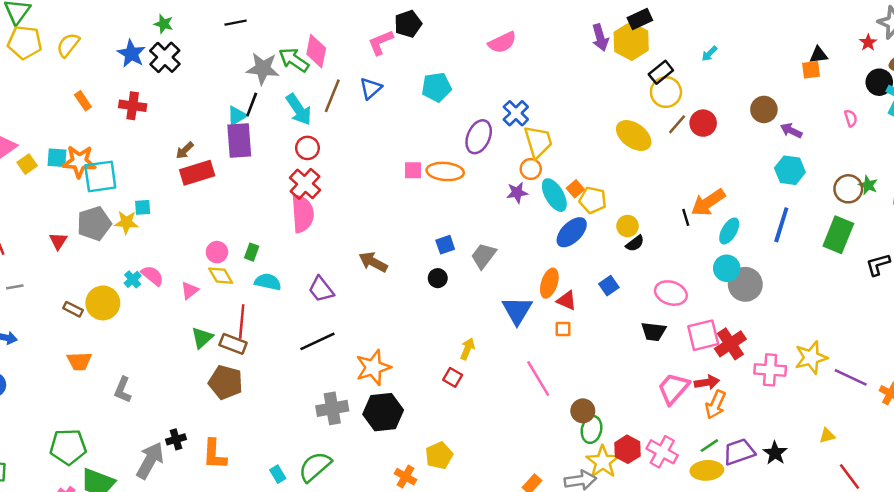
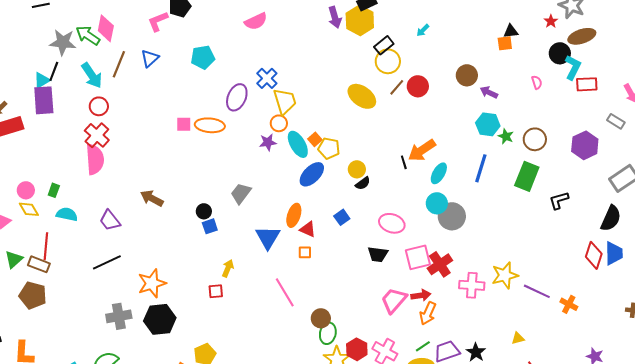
green star: (868, 185) -> (506, 136), moved
blue square: (445, 245) -> (210, 226), moved
red square: (453, 377) -> (216, 291), turned -35

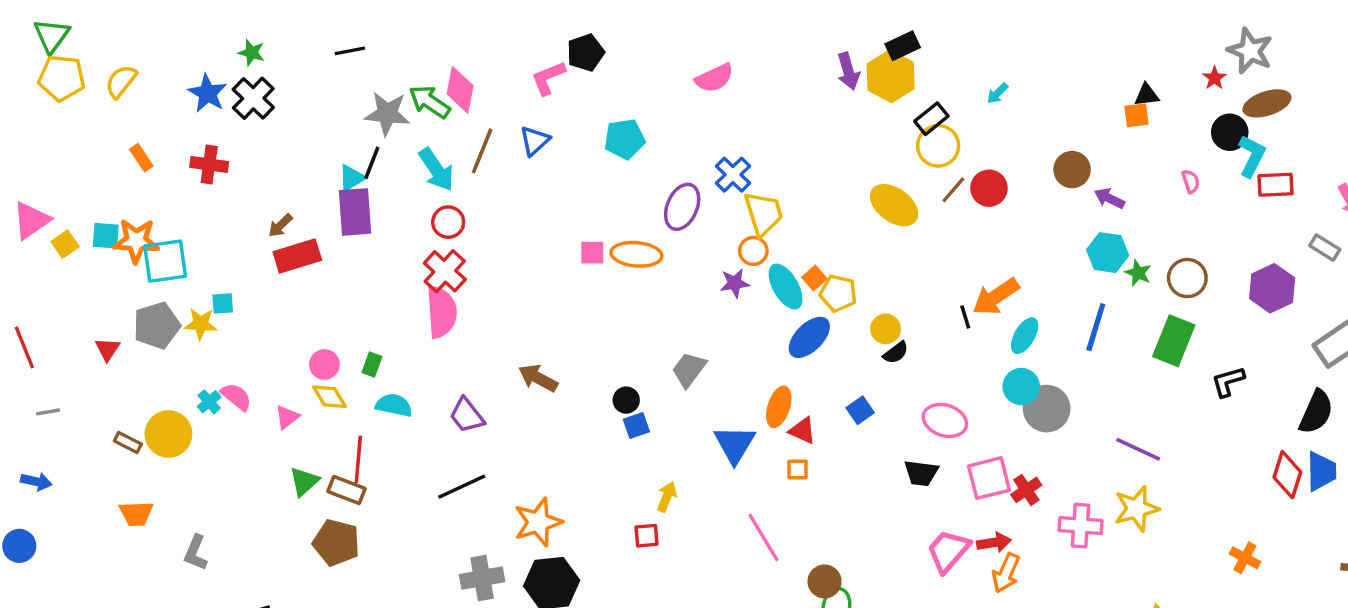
red cross: (440, 264) -> (1026, 490), size x0.7
purple line: (537, 291) -> (1138, 449), moved

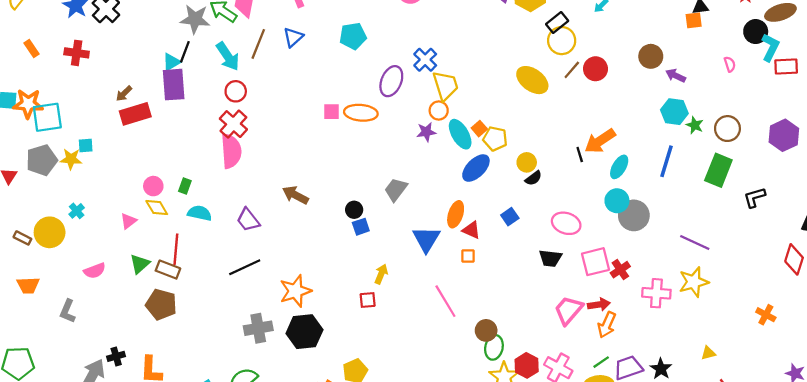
pink semicircle: (236, 397) -> (95, 271), moved, turned 120

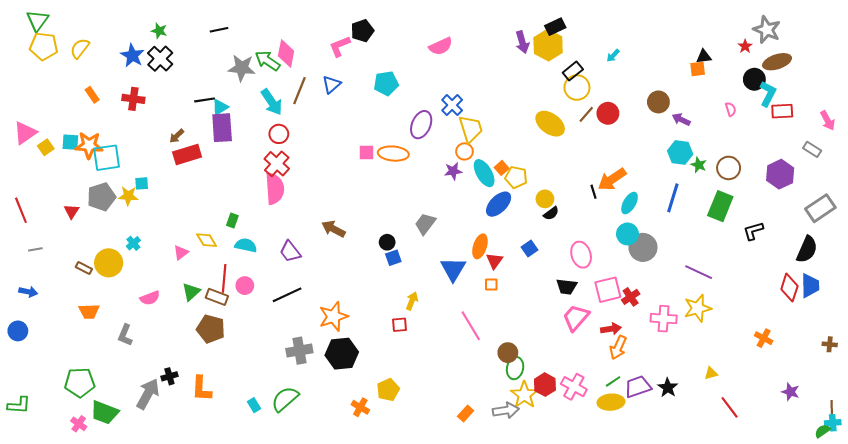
black line: (185, 52) -> (205, 100), moved, turned 60
pink circle: (153, 186) -> (245, 286), moved
pink ellipse: (566, 223) -> (581, 255), turned 55
red triangle: (471, 230) -> (494, 261), turned 42
pink trapezoid: (568, 310) -> (576, 318), moved

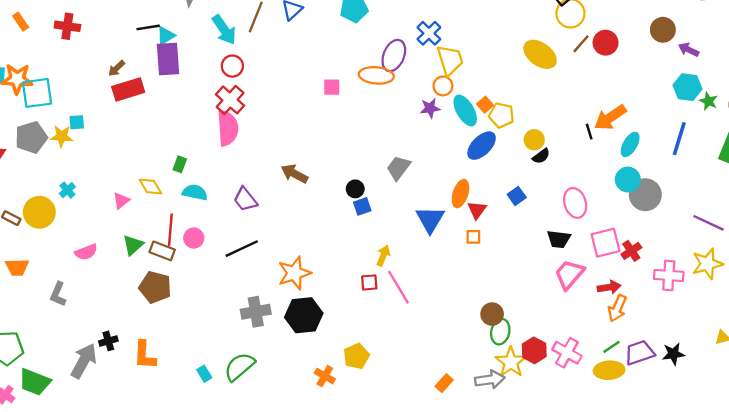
orange ellipse: (393, 154) -> (376, 75), moved
pink line: (471, 326) -> (398, 287), moved
black star: (668, 388) -> (673, 354), turned 30

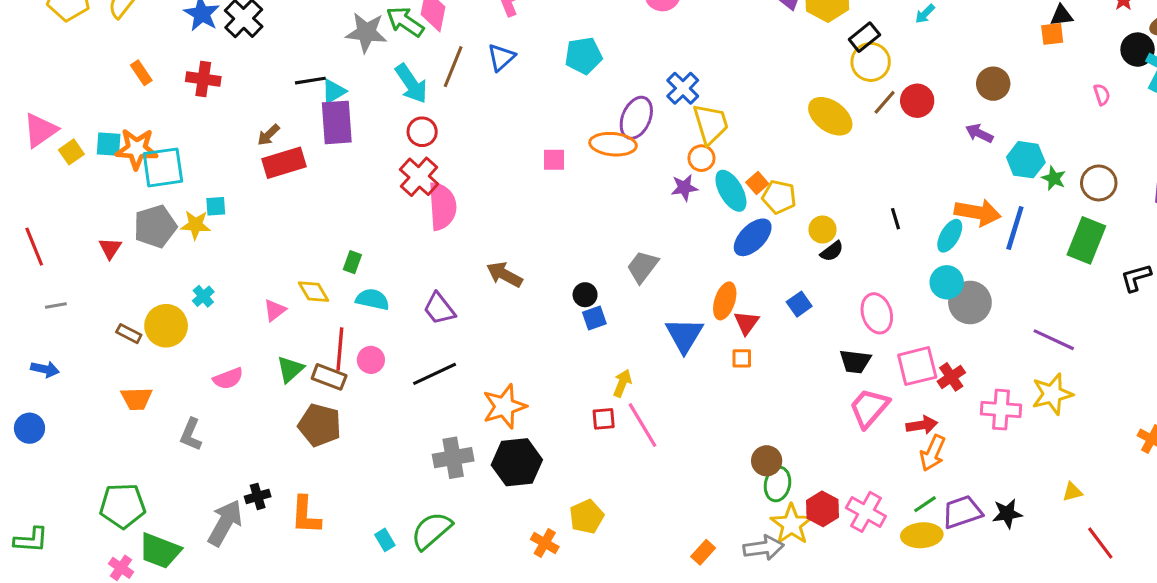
purple arrow: (689, 50) -> (979, 133), moved
orange arrow: (610, 118) -> (978, 212), moved, turned -136
pink semicircle: (228, 128) -> (442, 206), moved

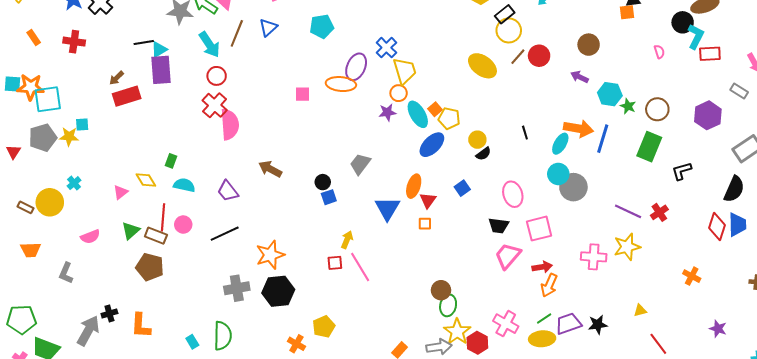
red cross: (951, 377) -> (659, 212), moved
red hexagon: (823, 509) -> (477, 343), moved
green semicircle: (431, 531) -> (223, 336), turned 132

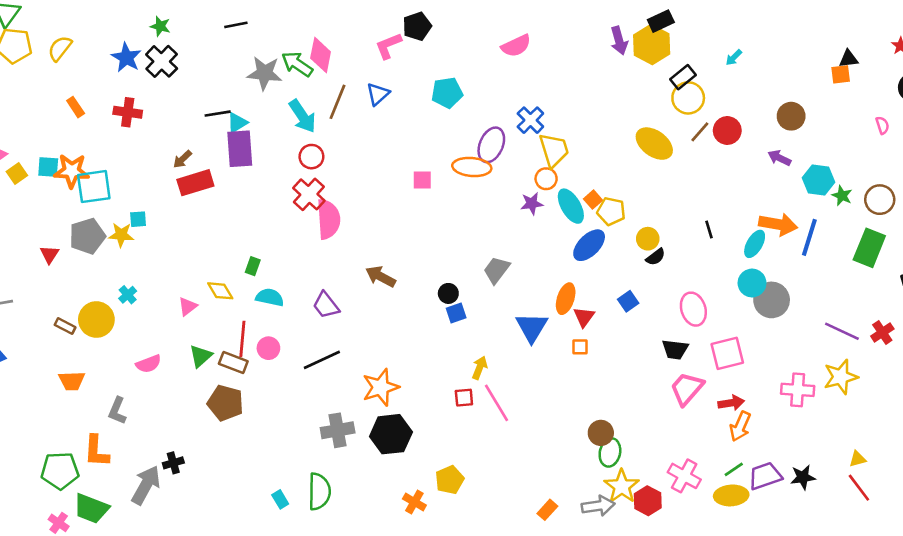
orange L-shape: (141, 326) -> (96, 451), moved
red line: (658, 344) -> (859, 488), moved

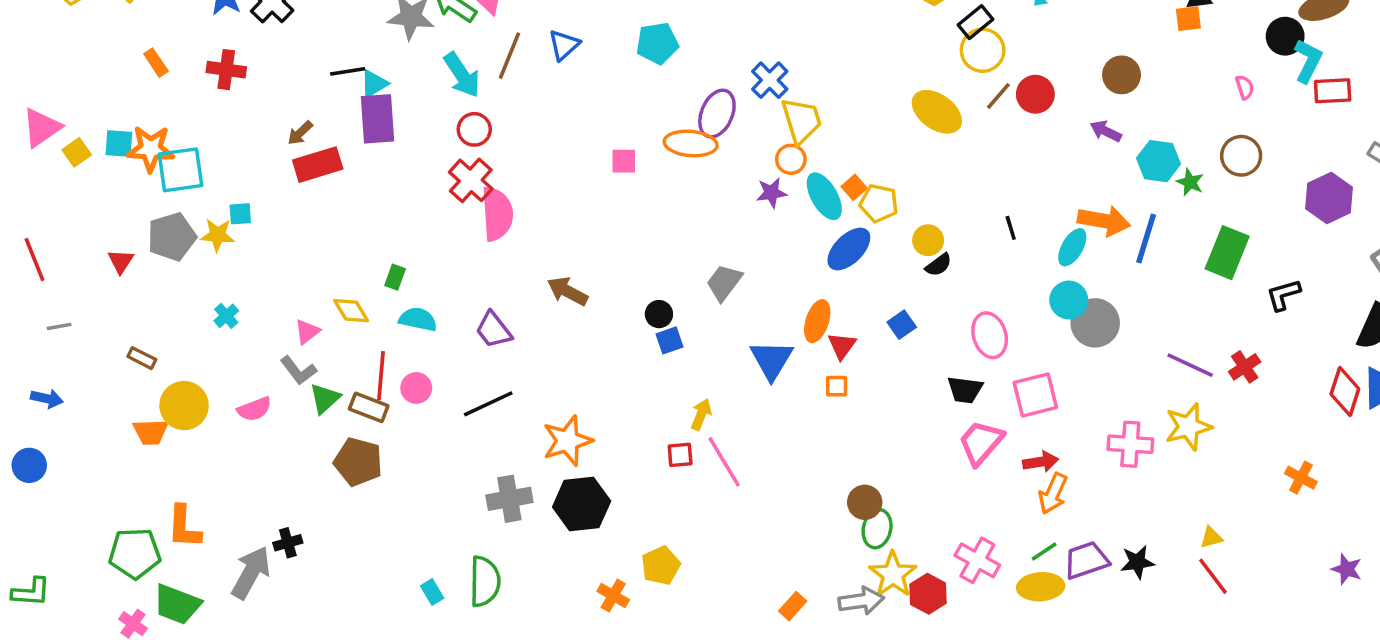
brown circle: (880, 200) -> (1241, 156), moved
yellow circle: (96, 319) -> (184, 406), moved
gray L-shape: (117, 411) -> (298, 370), moved, turned -60

